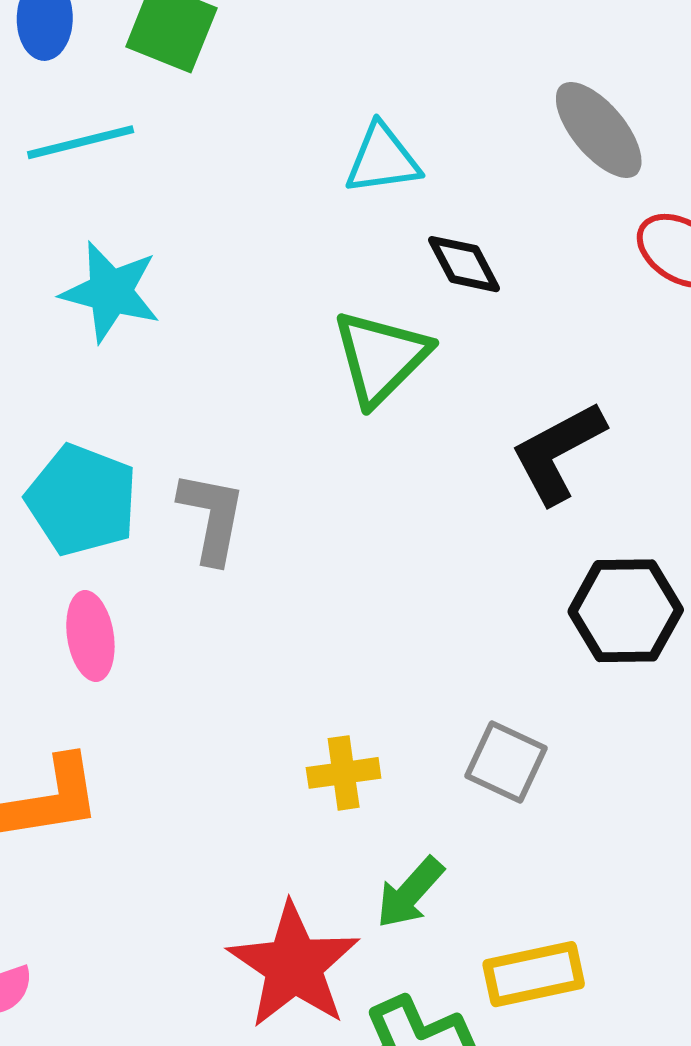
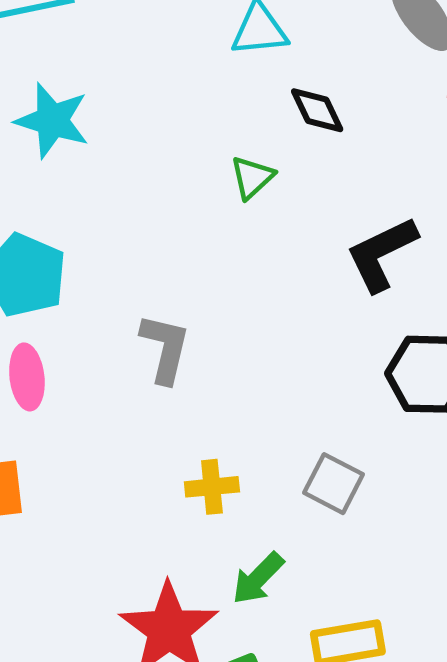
green triangle: (381, 357) -> (252, 177), size x0.6
gray L-shape: (212, 517) -> (165, 348), moved

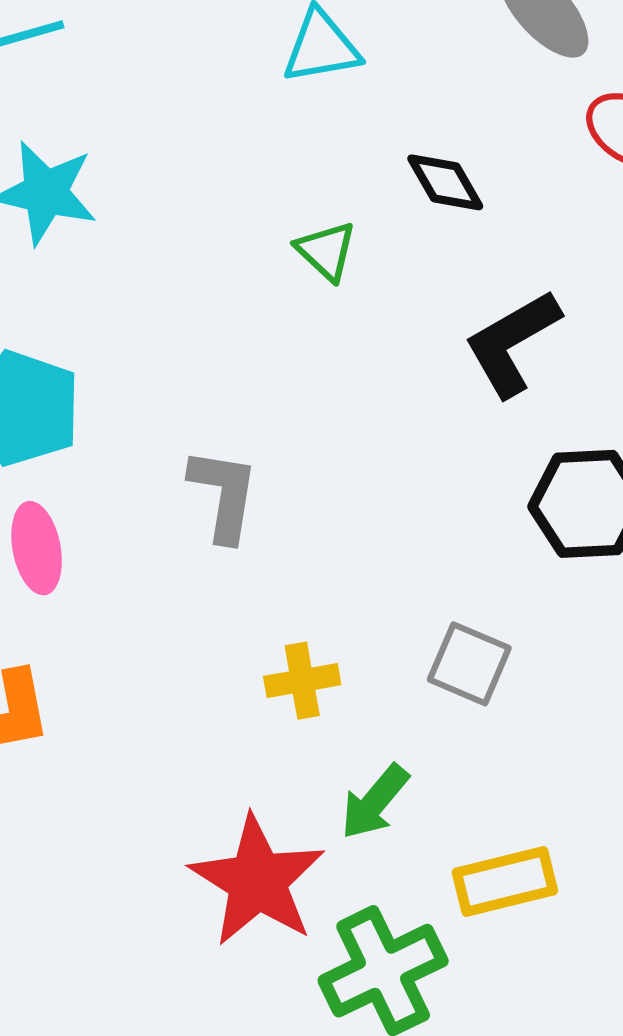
black diamond: (317, 110) -> (445, 182), moved
green triangle: (252, 177) -> (326, 251), turned -30

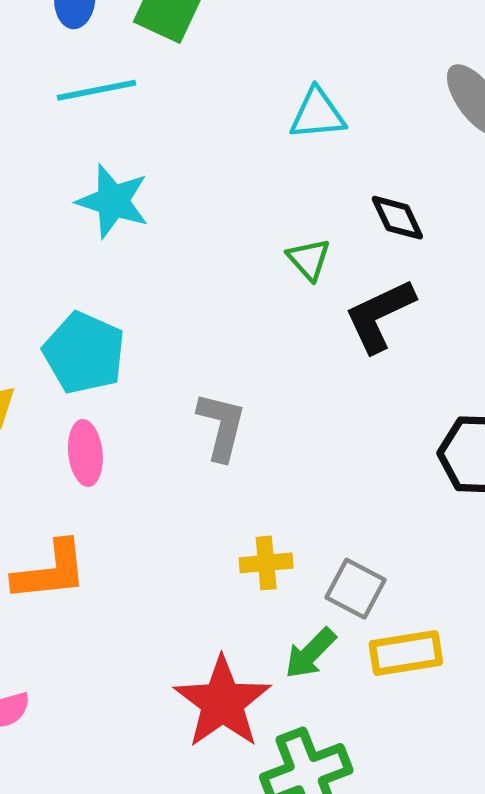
black L-shape: (512, 343) -> (380, 316), moved
gray square: (469, 664) -> (356, 589), moved
yellow rectangle: (505, 882) -> (406, 653), moved

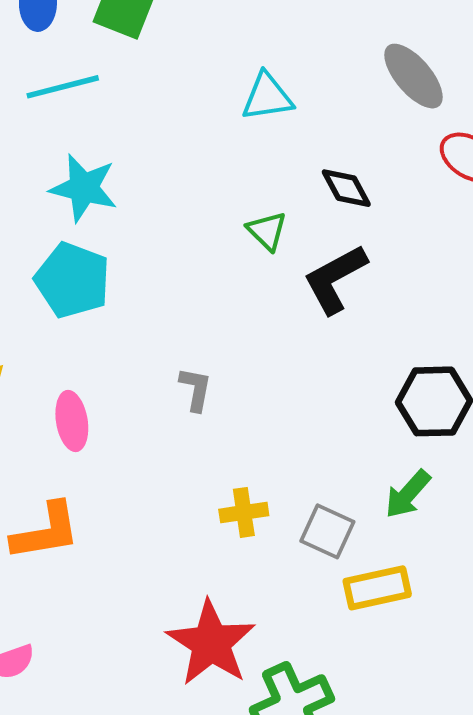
cyan pentagon: (84, 353) -> (72, 280), moved
gray L-shape: (221, 426) -> (196, 389), size x0.7
green arrow: (310, 653) -> (408, 494), moved

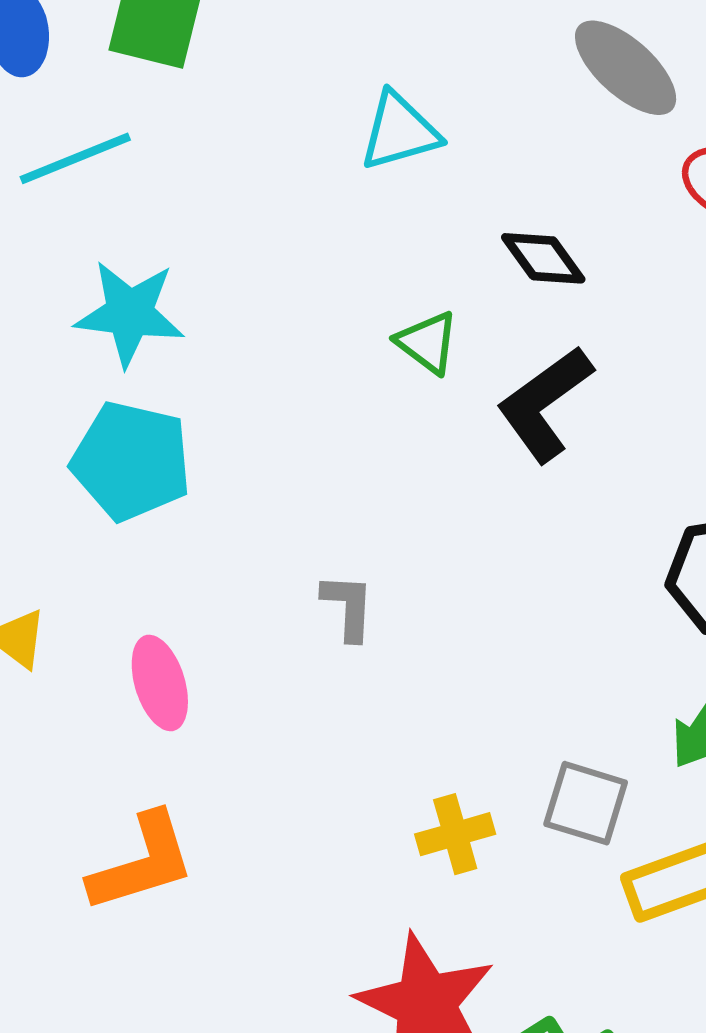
yellow cross: (244, 512) -> (455, 834), moved

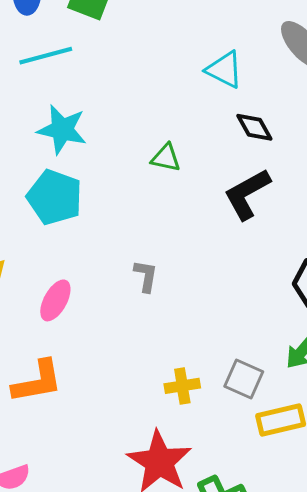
cyan triangle: (400, 131) -> (224, 70), moved, turned 36
green triangle: (427, 342) -> (166, 158), moved, turned -32
pink ellipse: (160, 683) -> (55, 300), turned 39

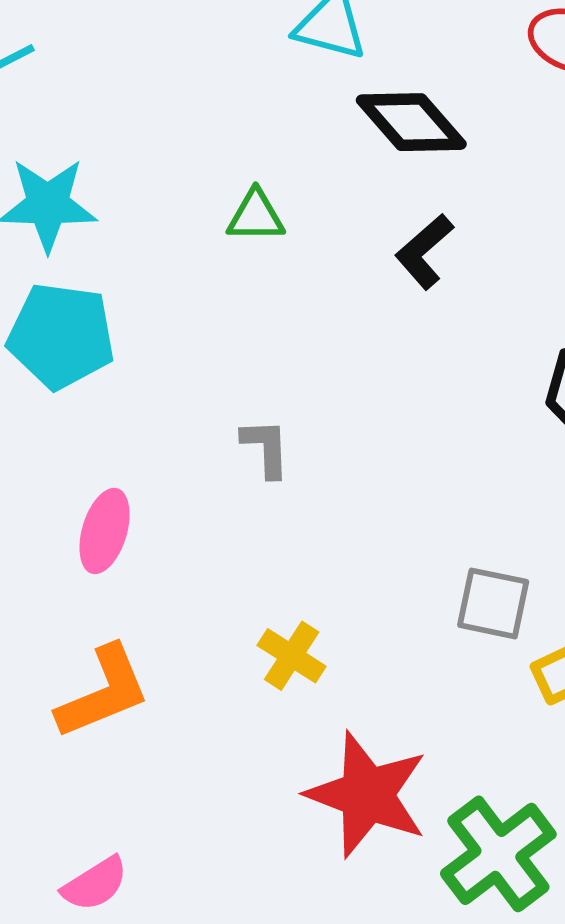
black diamond: (254, 127) -> (411, 122), size x1.4
black L-shape: (247, 194) -> (424, 252), size x0.7
yellow cross: (182, 386) -> (292, 656), moved, turned -36

